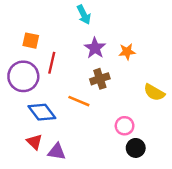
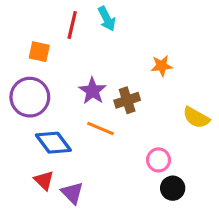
purple star: (95, 48) -> (93, 91), moved
red line: (52, 63) -> (72, 25), moved
purple triangle: (57, 152) -> (72, 193), turned 36

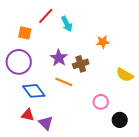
cyan arrow: (107, 19) -> (67, 24), moved
red line: (72, 25) -> (46, 16), turned 30
red triangle: (44, 180) -> (28, 115), turned -32
black circle: (173, 188) -> (120, 120), moved

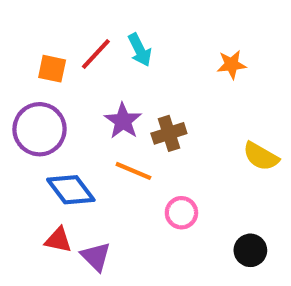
red line: (46, 16) -> (96, 54), moved
orange star: (103, 42) -> (232, 65), moved
pink circle: (101, 102) -> (181, 213), moved

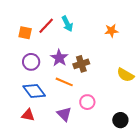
purple circle: (40, 129) -> (31, 62), moved, size x0.7
purple triangle: (96, 257) -> (64, 114), moved

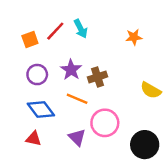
orange square: (25, 33) -> (30, 39), turned -32
pink circle: (87, 102) -> (105, 123), size x1.5
black circle: (120, 120) -> (145, 145), size x1.5

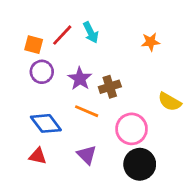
orange square: (30, 39) -> (34, 45), turned 35
purple circle: (37, 75) -> (42, 72), moved
pink circle: (105, 123) -> (132, 129), moved
black circle: (145, 145) -> (140, 164), moved

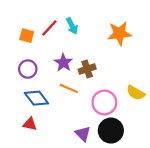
orange star: (151, 42) -> (119, 33), size x1.6
purple circle: (42, 72) -> (28, 69), moved
yellow semicircle: (170, 102) -> (136, 93), moved
purple triangle: (87, 155) -> (83, 134), moved

